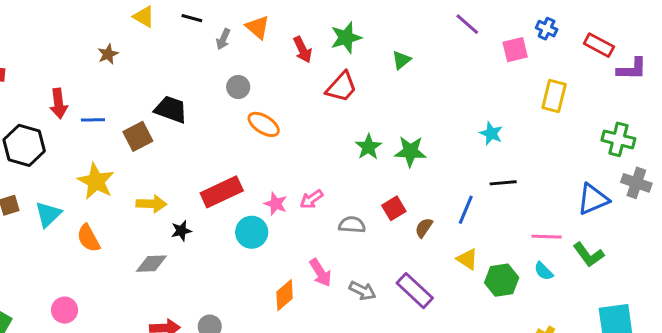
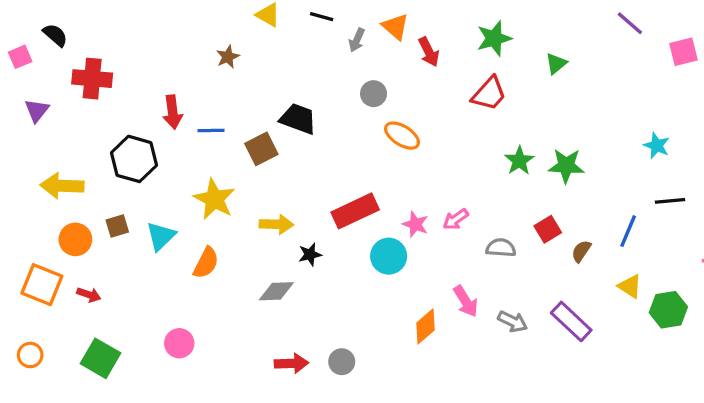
red arrow: (303, 50) -> (429, 52), moved
orange semicircle: (88, 238) -> (206, 263), turned -124

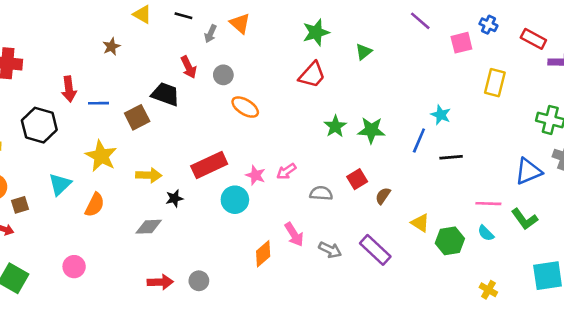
red arrow: (429, 52) -> (189, 67), moved
brown square: (117, 226) -> (20, 205), moved
blue line: (628, 231) -> (419, 141), moved

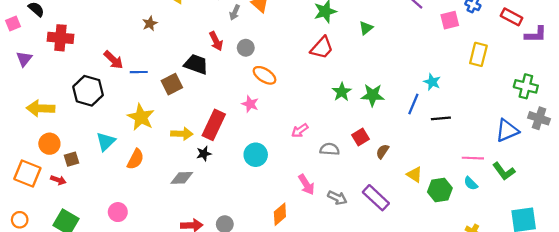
red arrow: (69, 89) -> (113, 60), turned -40
red rectangle: (209, 165) -> (214, 125), moved, turned -40
pink star: (255, 175) -> (250, 104), moved
orange diamond: (263, 254) -> (280, 214), moved

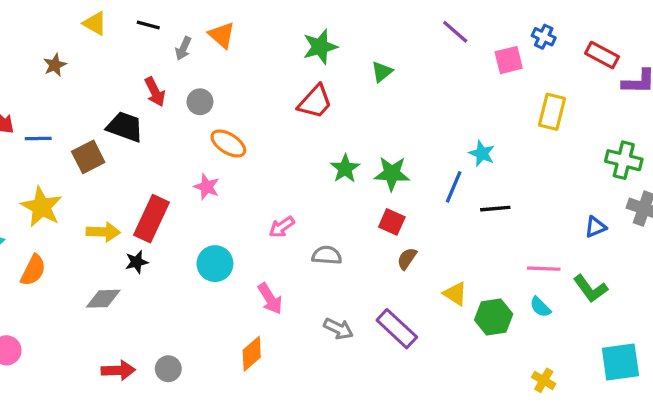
blue triangle: (507, 130) -> (595, 227), size x0.6
red square: (360, 137) -> (392, 222), moved, turned -35
pink arrow: (306, 184) -> (270, 299), moved

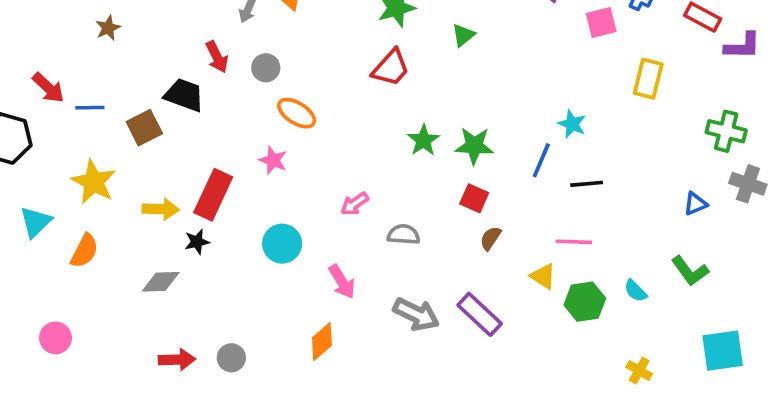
pink line: (544, 269) -> (574, 242), moved
gray arrow: (338, 329) -> (416, 314), size x1.4

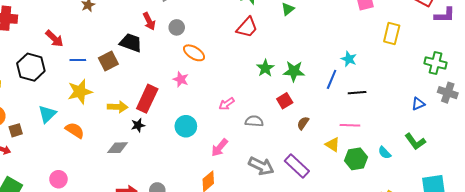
blue line: (90, 108) -> (78, 60), moved
yellow star: (94, 182) -> (80, 92), turned 30
red square: (474, 198) -> (285, 101), moved, turned 35
orange semicircle: (85, 251) -> (75, 130), turned -84
pink arrow: (342, 282) -> (219, 148), turned 72

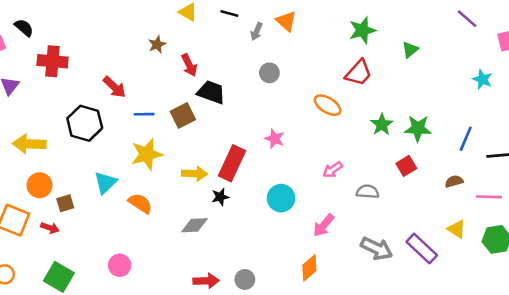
red arrow: (149, 21) -> (189, 65), moved
orange ellipse: (194, 53) -> (328, 105), moved
cyan star: (349, 59) -> (482, 79), moved
brown semicircle: (303, 123) -> (454, 181), moved, turned 40
yellow triangle: (333, 145) -> (457, 229), moved

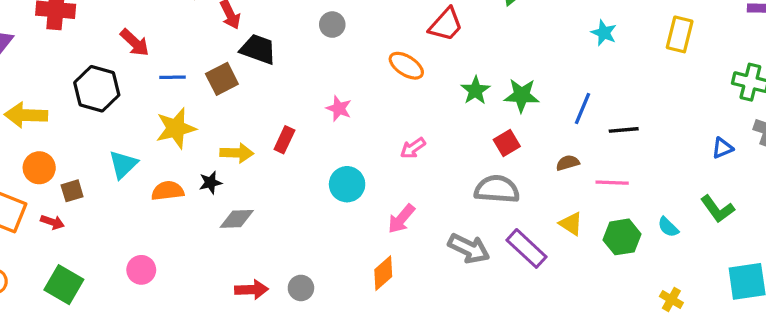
red rectangle: (232, 163) -> (284, 140), size x0.6
gray semicircle: (368, 192) -> (497, 189), moved, size x1.5
black star: (220, 197) -> (210, 183), moved
orange semicircle: (140, 203) -> (168, 191), turned -40

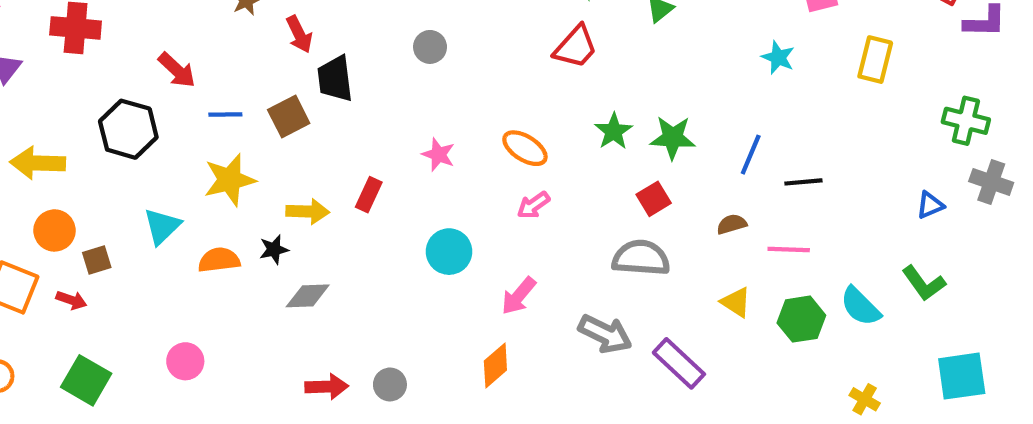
black trapezoid: (258, 49) -> (335, 79), turned -117
orange ellipse: (406, 66) -> (525, 148), moved
cyan semicircle: (668, 227) -> (860, 306), size x1.5
purple rectangle: (527, 248) -> (679, 363), moved

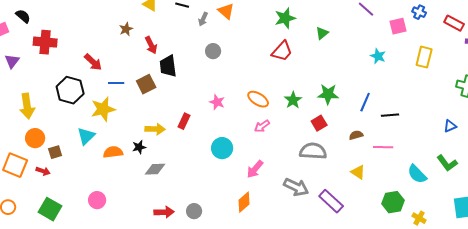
green star: (614, 131) -> (293, 100), moved
yellow arrow: (38, 163) -> (27, 106), turned -100
yellow star: (230, 180) -> (103, 109), moved
green hexagon: (801, 319) -> (393, 202), moved

